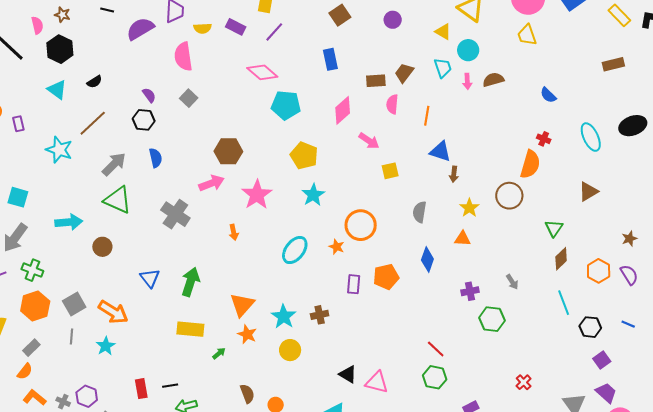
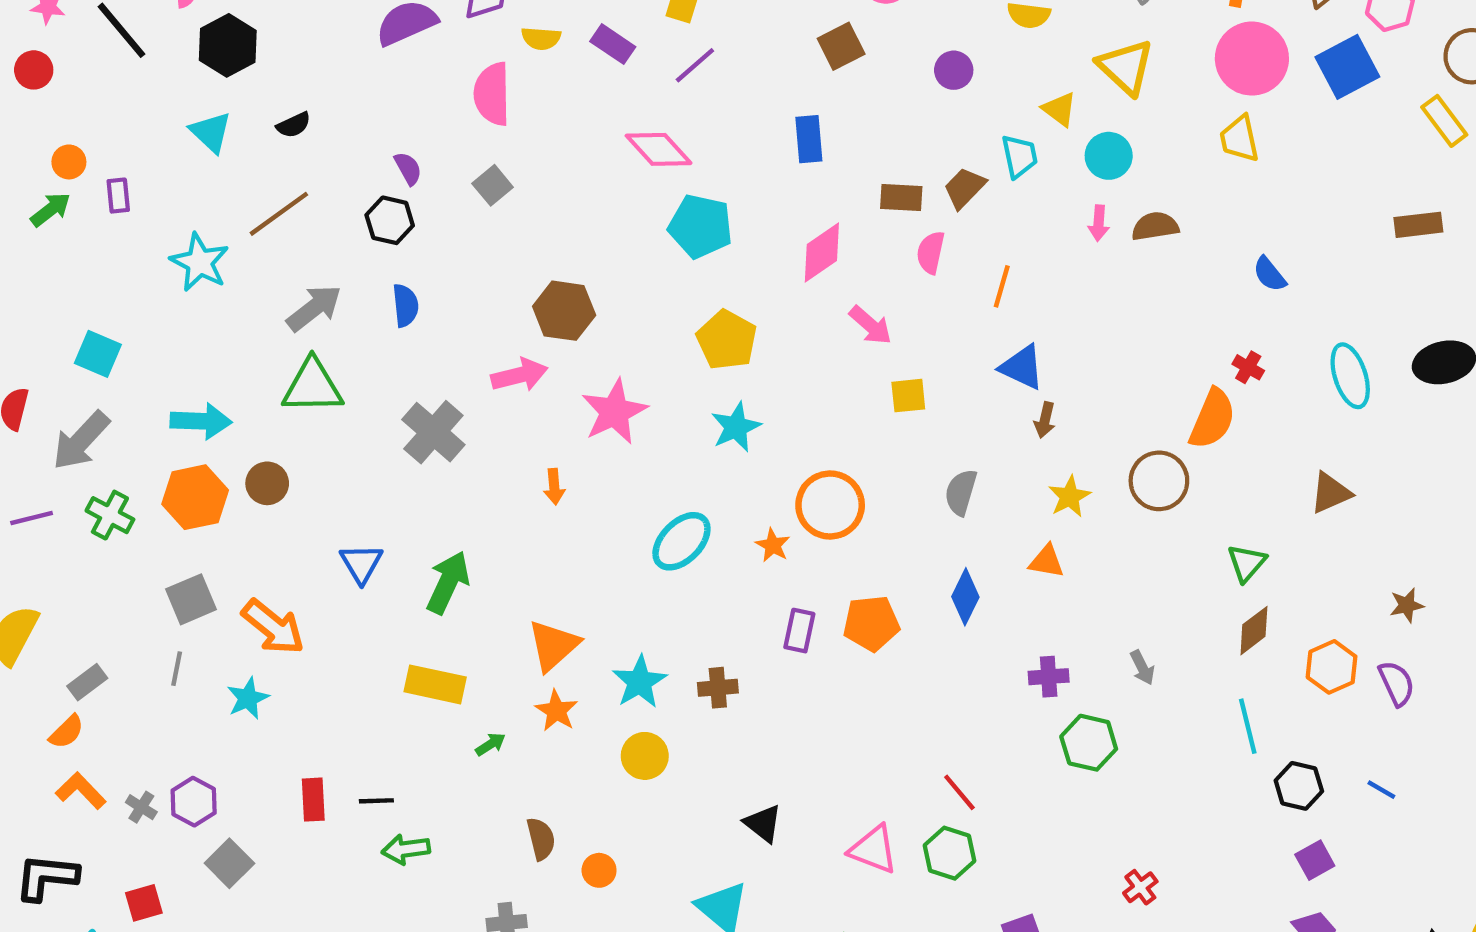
cyan trapezoid: (443, 68) -> (1019, 156), moved
green triangle: (118, 200) -> (313, 386), turned -32
orange hexagon: (35, 306) -> (195, 497), moved
pink triangle: (377, 382) -> (873, 849), moved

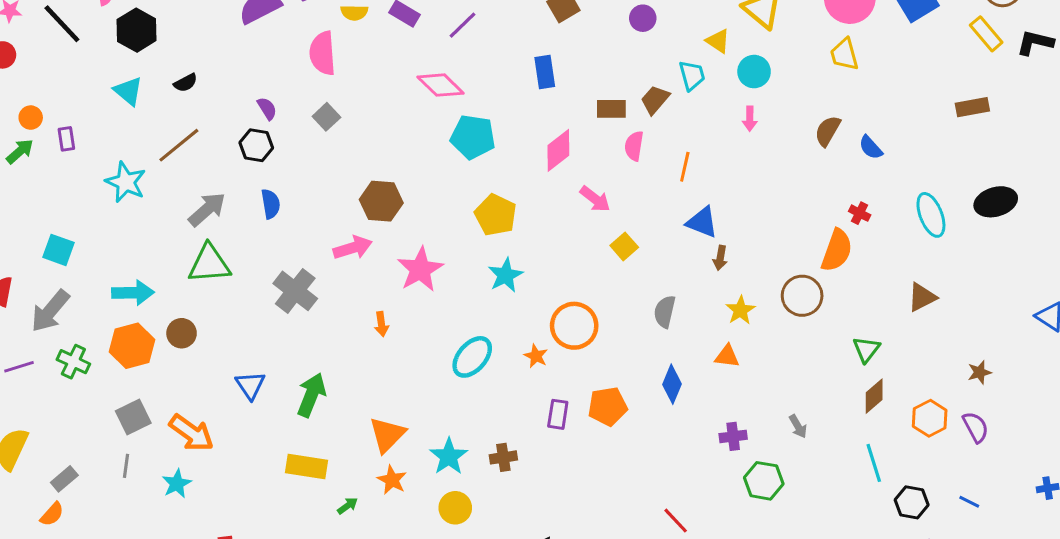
brown semicircle: (1155, 226) -> (828, 131), moved, turned -48
yellow square: (908, 396) -> (624, 246), turned -32

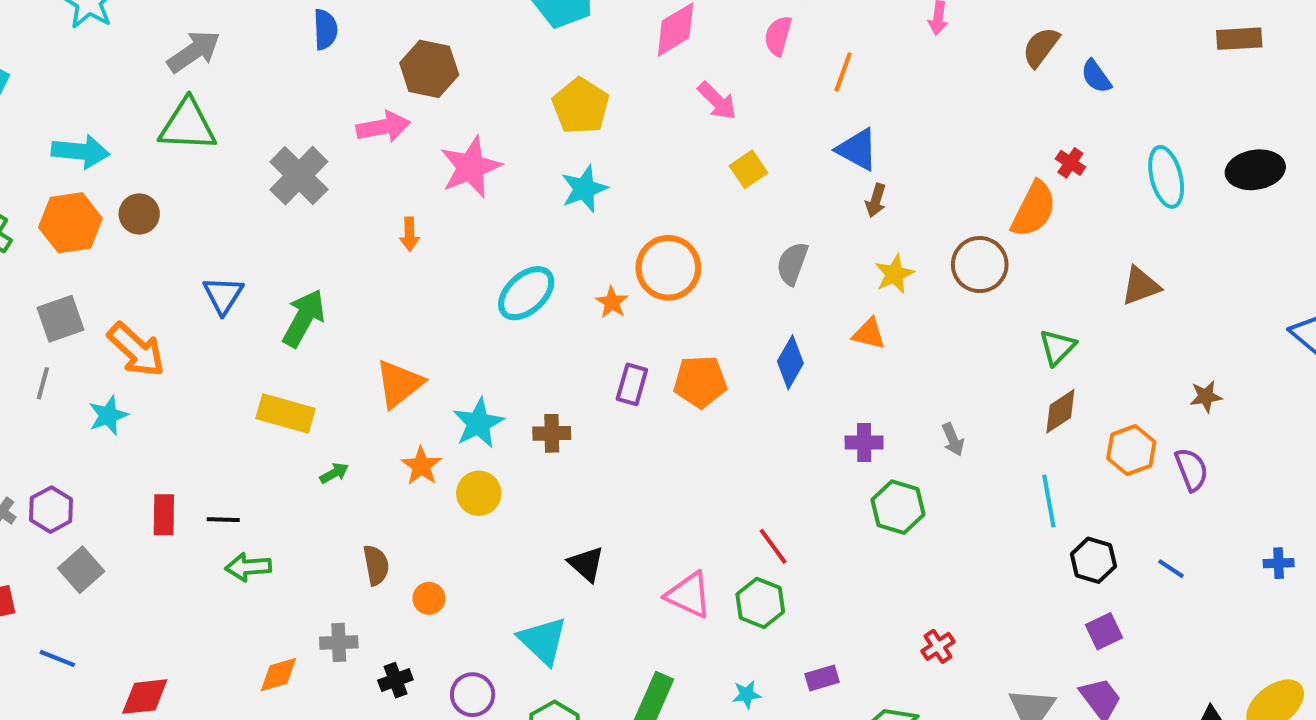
blue semicircle: (271, 204) -> (325, 29), moved
orange star: (392, 480) -> (421, 466), moved

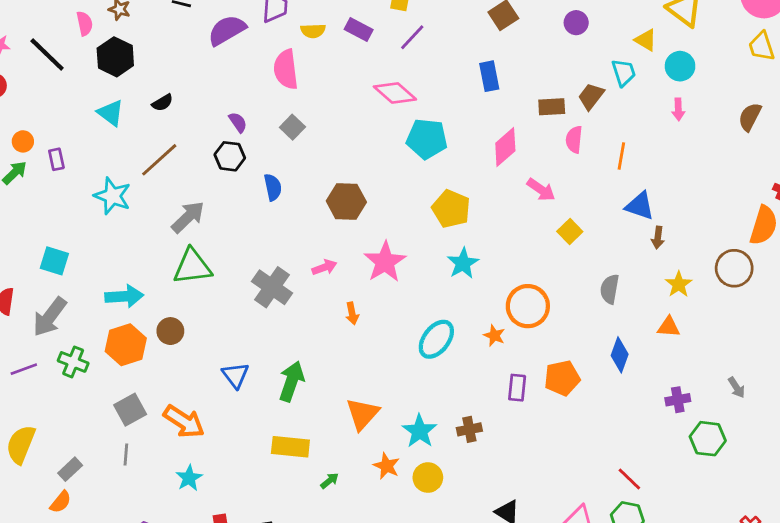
pink arrow: (383, 127) -> (324, 267), moved, size x0.7
cyan star: (108, 415) -> (189, 478), moved

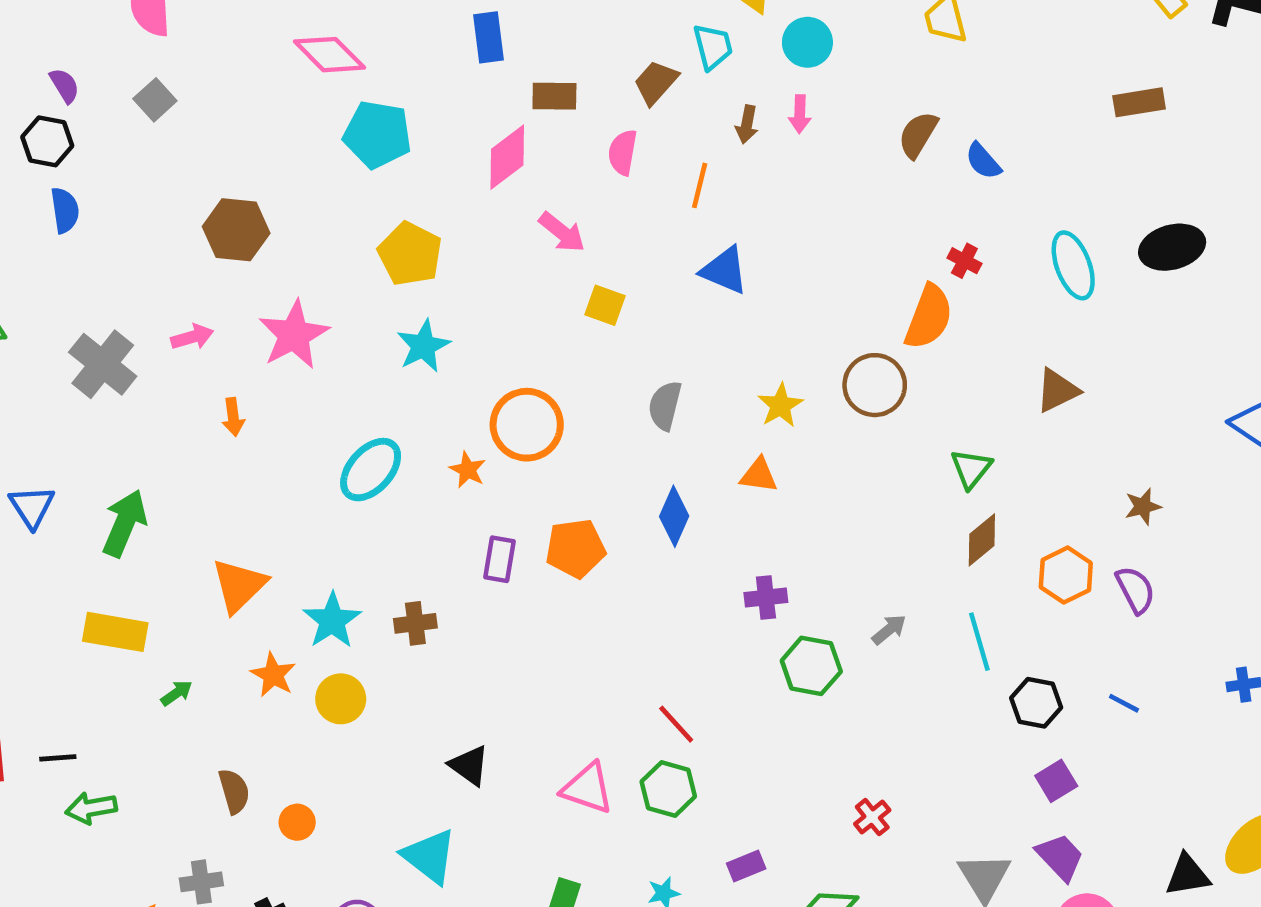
brown rectangle: (552, 107) -> (554, 96), moved
blue semicircle: (273, 187) -> (65, 210), moved
yellow square: (570, 232) -> (605, 305), turned -30
brown arrow: (658, 238) -> (747, 124), moved
gray arrow: (736, 387) -> (889, 630), moved, turned -100

